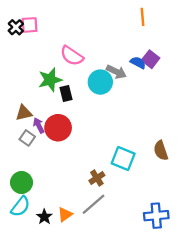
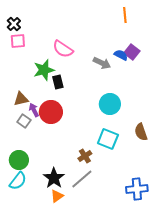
pink square: (30, 25) -> (18, 41), moved
cyan circle: (100, 82) -> (110, 104), moved
orange triangle: (65, 214) -> (57, 196), moved
black star: (44, 217) -> (54, 178), moved, size x1.5

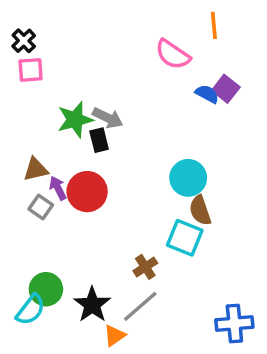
pink semicircle: (63, 49) -> (173, 54), moved
gray arrow: (102, 63) -> (108, 118), moved
brown semicircle: (141, 132) -> (200, 210), moved
green circle: (19, 160) -> (46, 289), moved
orange triangle: (57, 196) -> (114, 335), moved

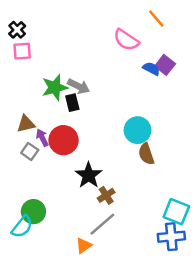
orange line: (214, 25) -> (156, 19), turned -36
cyan square: (185, 238) -> (176, 212), moved
black star: (92, 305) -> (89, 175), moved

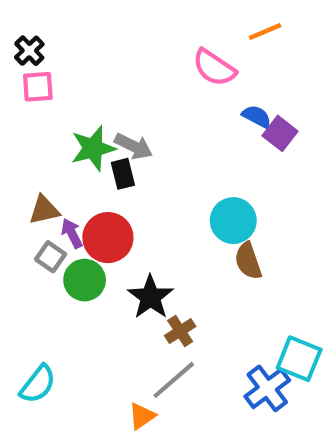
orange line: (156, 19) -> (265, 31), turned -72
purple square: (165, 65) -> (280, 133), moved
green circle: (33, 212) -> (85, 280), moved
blue cross: (171, 237) -> (267, 388), moved, turned -32

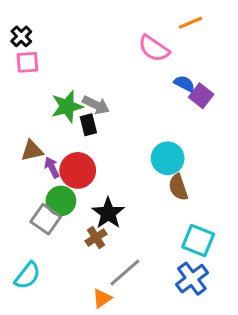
gray square: (51, 257) -> (46, 219), moved, size x1.4
brown cross: (180, 331) -> (96, 237), moved
cyan square: (299, 359) -> (198, 241), moved

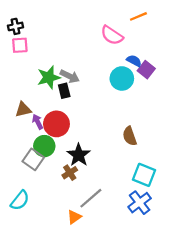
black cross: (21, 36) -> (15, 26), turned 32
cyan circle: (168, 158) -> (122, 78), moved

